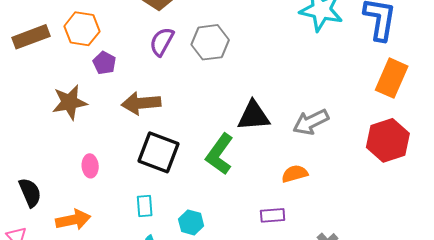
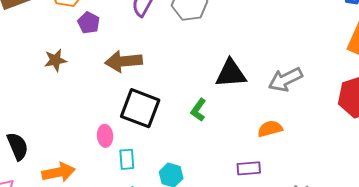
brown star: (70, 102) -> (55, 60), size x0.7
green L-shape: (220, 154) -> (198, 110), size x0.6
pink ellipse: (90, 166) -> (105, 136), moved

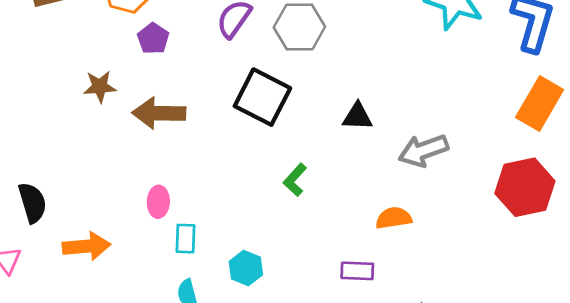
brown arrow: (124, 61) -> (159, 113), moved
black triangle: (231, 73) -> (357, 116), moved, size x0.7
black square: (140, 108) -> (262, 97), moved

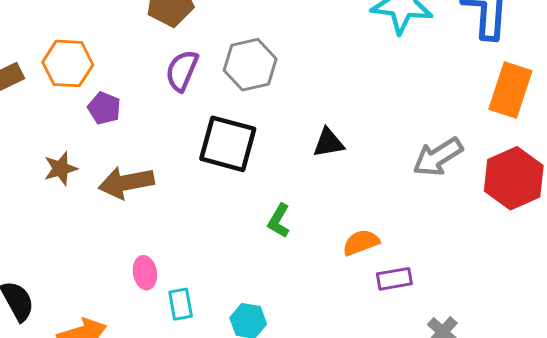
gray arrow: (423, 150) -> (438, 157), moved
orange semicircle: (394, 218) -> (361, 243), moved
purple rectangle: (357, 271) -> (394, 279), moved

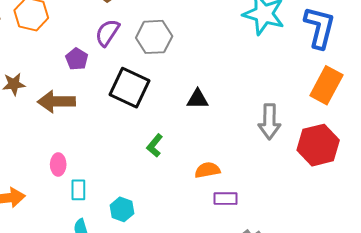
purple pentagon: (104, 108) -> (77, 59), moved
gray arrow: (438, 157) -> (269, 122), turned -68

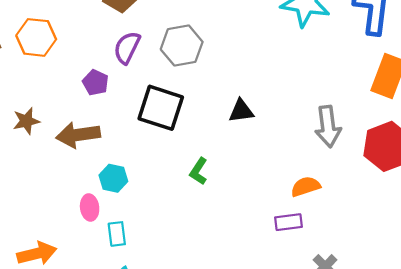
orange semicircle: (207, 170) -> (306, 187), moved
cyan hexagon: (122, 209) -> (113, 178), moved

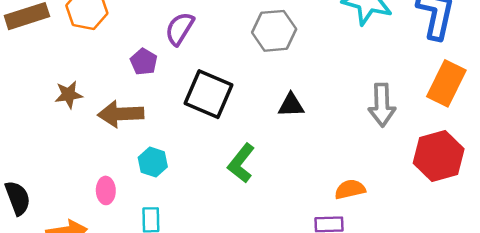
gray hexagon: (182, 46) -> (274, 31), moved
gray arrow: (328, 126) -> (382, 105), moved
green L-shape: (199, 171) -> (241, 163), size x1.4
pink ellipse: (90, 207) -> (106, 190), moved

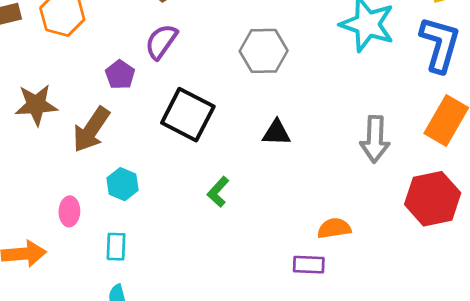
brown star: (69, 95) -> (36, 105), size x1.4
brown arrow: (121, 114) -> (91, 130), turned -57
green L-shape: (241, 163) -> (218, 192), size x0.7

